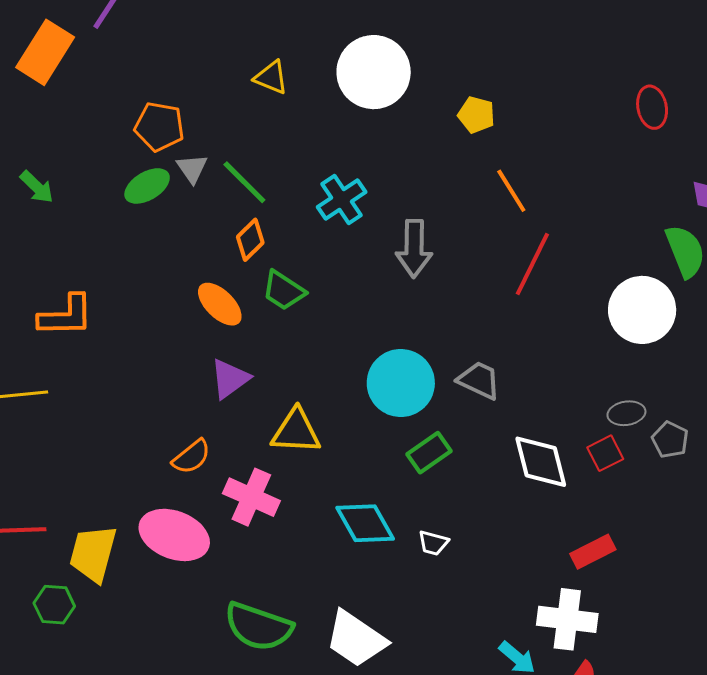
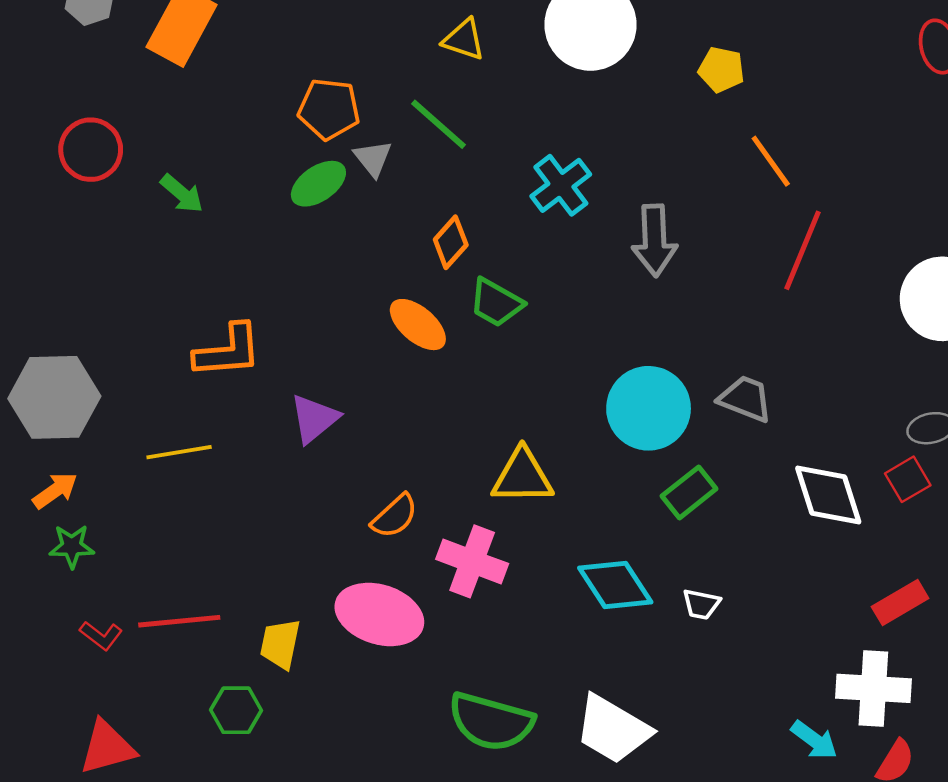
green line: (244, 182) -> (438, 124), moved
purple triangle: (230, 379) -> (314, 419), moved
yellow trapezoid: (93, 554) -> (280, 644), size x0.7

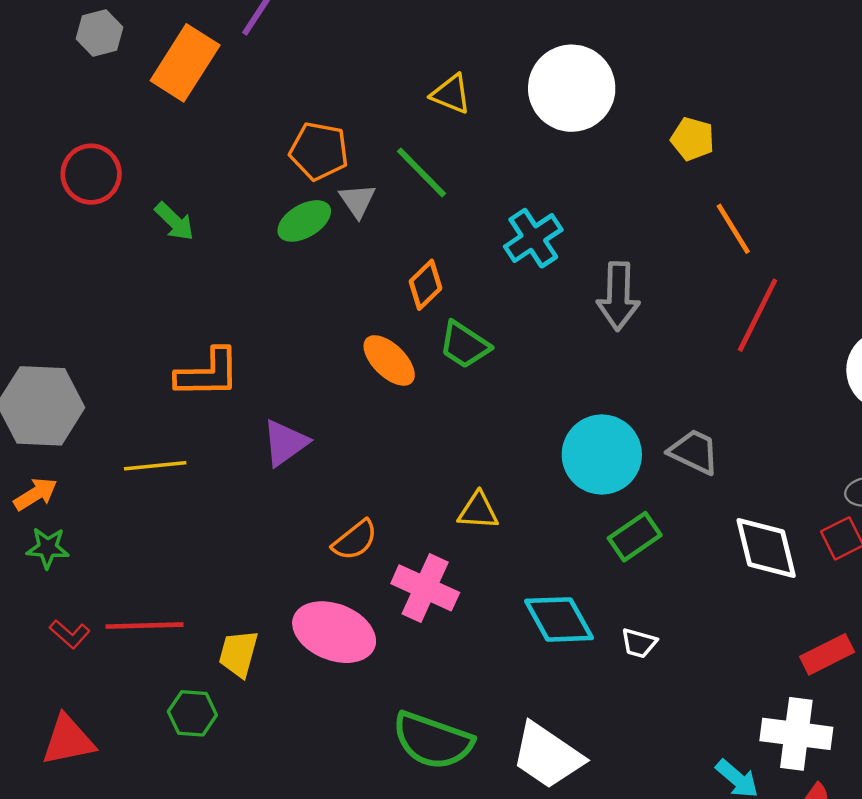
yellow triangle: (522, 476) -> (478, 511), size x0.7

